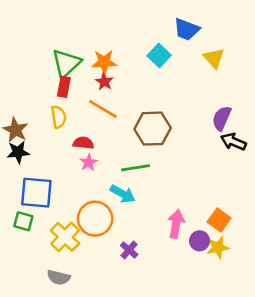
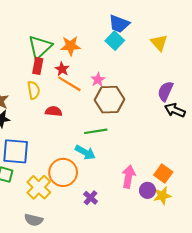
blue trapezoid: (186, 29) -> (119, 24), moved
red star: (104, 82) -> (62, 69), moved
pink star: (89, 163) -> (98, 80), moved

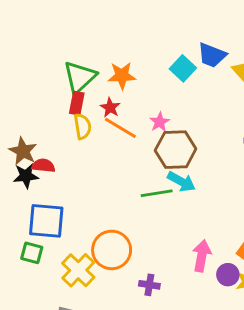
blue trapezoid: (119, 24) -> (212, 55), moved
yellow semicircle: (34, 90) -> (83, 126), moved
red semicircle: (54, 111) -> (43, 166), moved
cyan arrow: (85, 152) -> (181, 182), moved
purple cross: (91, 198) -> (149, 285), turned -32

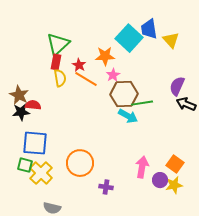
blue trapezoid: (212, 55) -> (149, 29), turned 60
cyan square: (183, 68) -> (129, 38), size x1.5
orange star: (122, 76) -> (105, 56), moved
green line: (157, 193) -> (142, 103), moved
yellow cross: (78, 270) -> (41, 173), moved

